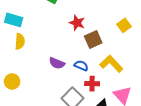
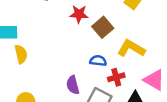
purple semicircle: (57, 63) -> (73, 85), moved, turned 70

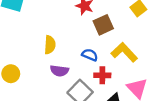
yellow semicircle: (21, 54) -> (50, 45), moved
purple semicircle: (73, 85) -> (59, 71), turned -84

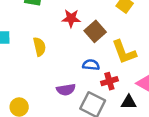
yellow semicircle: (50, 45) -> (39, 47), moved
yellow L-shape: (124, 52) -> (124, 52), turned -140

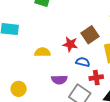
red star: (71, 18) -> (70, 44), moved
yellow semicircle: (39, 47) -> (42, 52), moved, turned -84

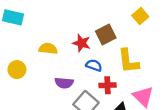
yellow circle: (19, 89) -> (17, 70), moved

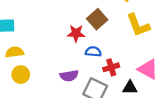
yellow semicircle: (48, 49) -> (15, 52), moved
yellow L-shape: (128, 61) -> (138, 25), moved

